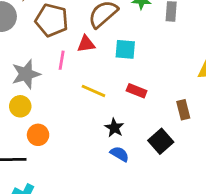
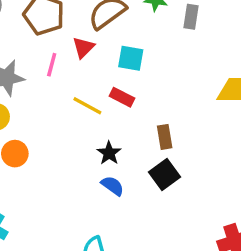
red triangle: (86, 44) -> (83, 47), turned -42
red rectangle: (137, 91) -> (122, 97), moved
brown rectangle: (183, 110) -> (165, 137), moved

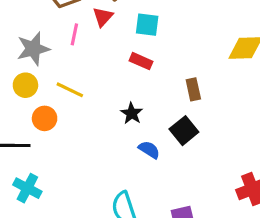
yellow line: (87, 106) -> (70, 90), moved
brown rectangle: (165, 137) -> (193, 89), moved
blue semicircle: (113, 186) -> (149, 150), moved

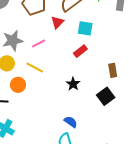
pink line: (74, 34) -> (39, 44), moved, turned 48
red rectangle: (141, 61) -> (80, 51), turned -64
blue semicircle: (149, 150) -> (71, 122), moved

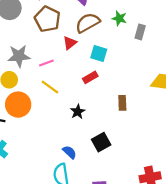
yellow line: (35, 67) -> (50, 87), moved
orange circle: (18, 85) -> (18, 105), size x1.5
black square: (106, 96) -> (101, 142), moved

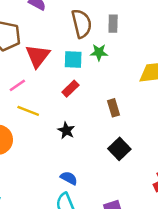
green star: (119, 18) -> (99, 52), moved
brown semicircle: (88, 23) -> (82, 24), moved, turned 120
red triangle: (70, 43) -> (38, 56), size x1.5
black square: (101, 142) -> (119, 149), moved

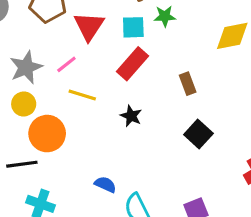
red rectangle: (70, 89) -> (133, 64), size x1.5
blue semicircle: (69, 178) -> (105, 184), moved

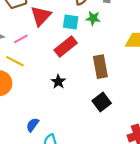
brown rectangle: (188, 84) -> (100, 67), size x1.5
yellow line: (82, 95) -> (15, 61), moved
blue semicircle: (105, 184) -> (33, 125), turned -88

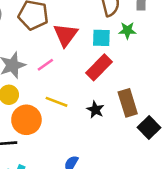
yellow line: (15, 61) -> (57, 102), moved
brown rectangle: (100, 67) -> (128, 103), moved

